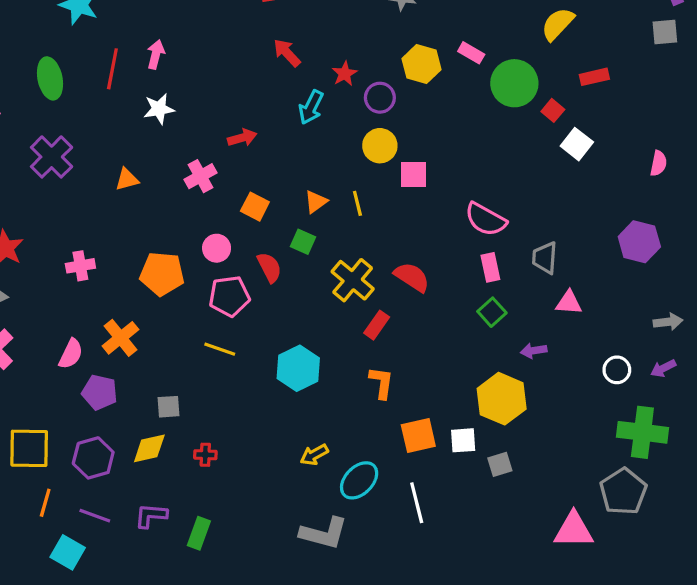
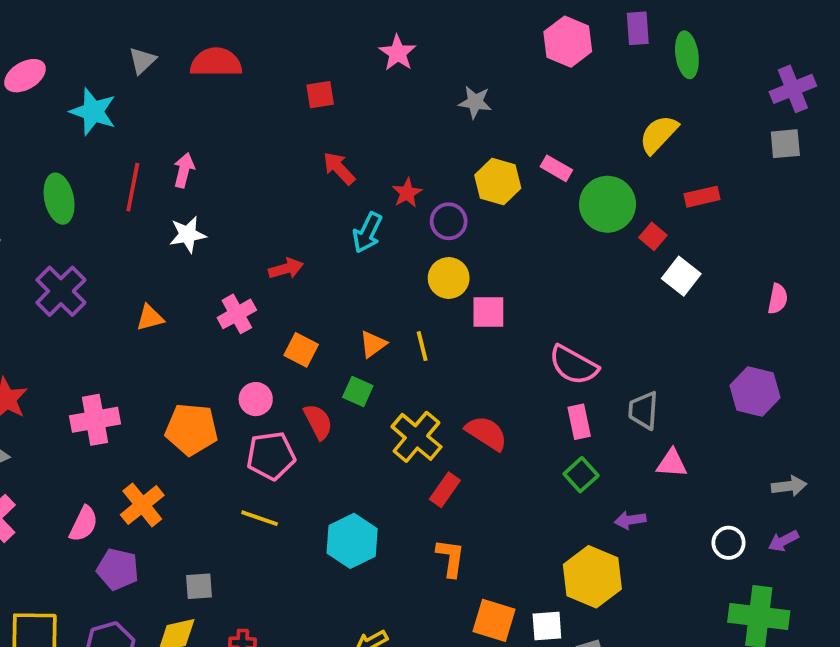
pink cross: (80, 266) -> (95, 420), size x1.4
orange square: (418, 436) -> (494, 620), turned 30

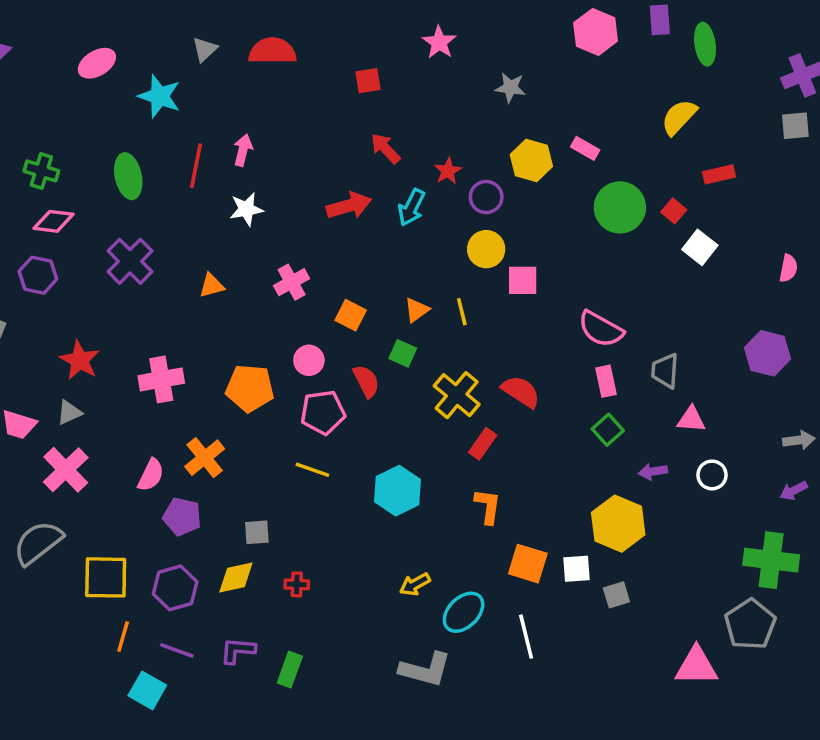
green circle: (607, 204) -> (620, 207), moved
red arrow: (286, 269) -> (349, 206), moved, size x1.4
white circle: (729, 543) -> (712, 475), moved

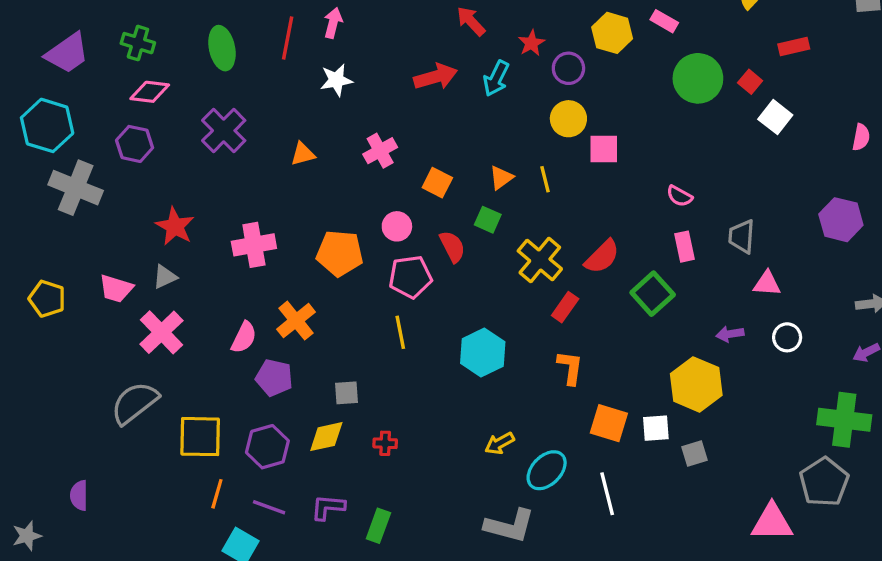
pink semicircle: (601, 329) -> (679, 196), size x0.6
red semicircle: (521, 392) -> (602, 257), turned 102
green square: (608, 430) -> (653, 294), moved, size x1.4
yellow line: (312, 470) -> (400, 332), turned 60

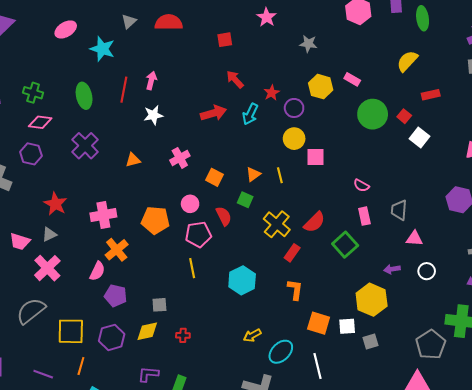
orange cross: (296, 321) -> (117, 250), moved
gray pentagon: (824, 482) -> (431, 345), moved
purple line: (269, 507) -> (43, 374), moved

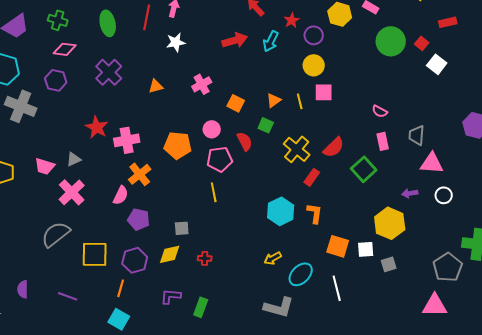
pink square: (315, 157) -> (324, 92), moved
red star: (55, 204) -> (97, 127), moved
pink triangle: (414, 239) -> (432, 163), size x1.4
cyan hexagon: (242, 280) -> (281, 211), moved
orange line: (81, 366) -> (121, 288), moved

